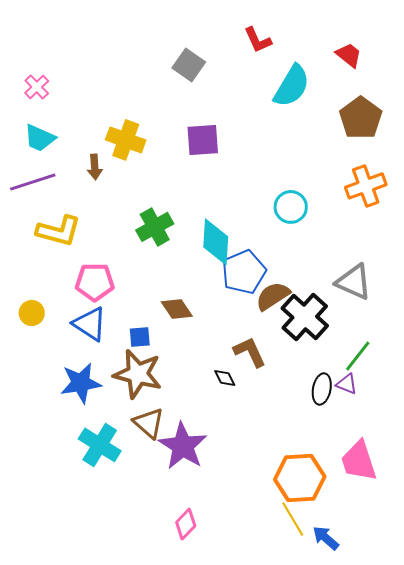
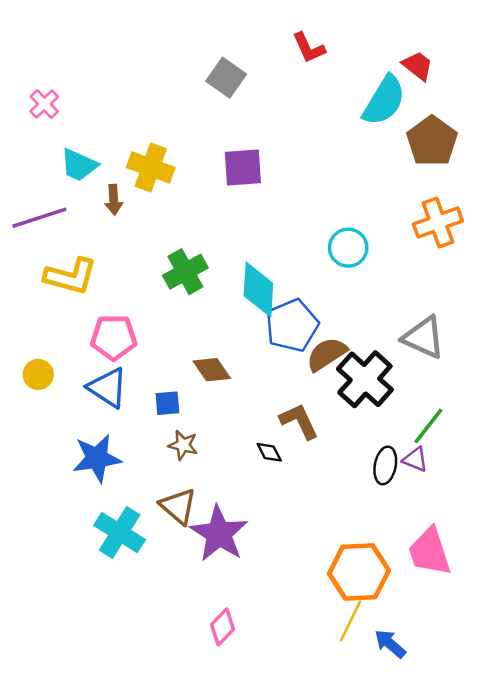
cyan semicircle: (292, 86) -> (384, 100), moved
cyan trapezoid: (40, 138) -> (79, 165), moved
brown star: (138, 374) -> (183, 445), moved, size x0.5
yellow line: (293, 519) -> (351, 621), turned 57

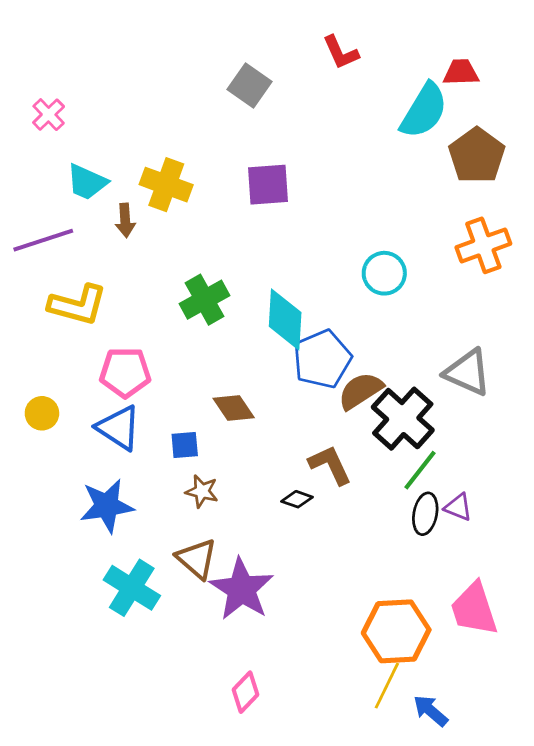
red trapezoid: (418, 66) -> (461, 72), turned -40
green line: (428, 426) -> (420, 470), moved
black diamond: (269, 452) -> (297, 499), turned -44

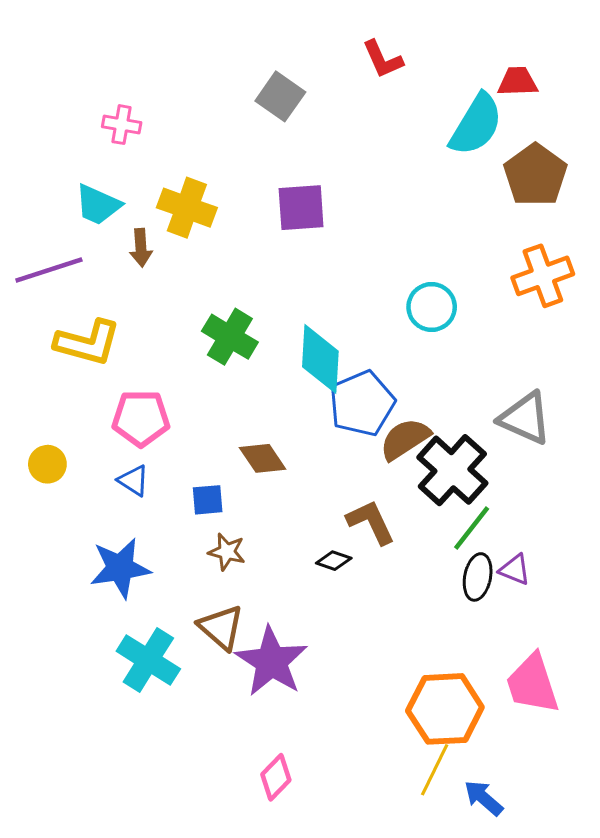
pink cross: (49, 115) -> (122, 125), moved, turned -36
green cross: (205, 300) -> (230, 337), turned -30
blue triangle: (119, 428) -> (133, 481), size x0.6

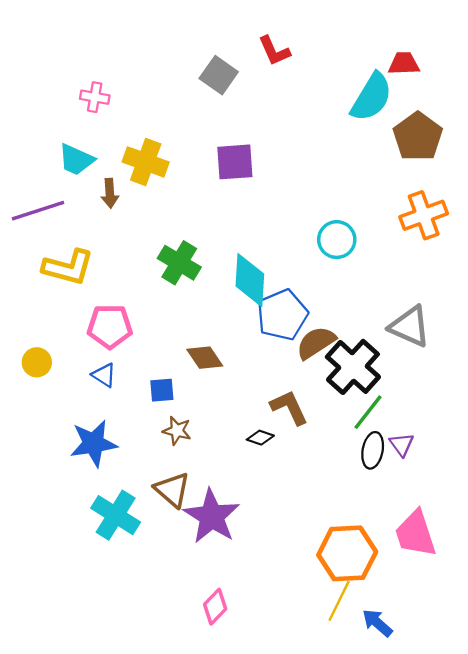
red L-shape: (383, 59) -> (274, 51), moved
purple triangle: (515, 570) -> (402, 445), turned 32

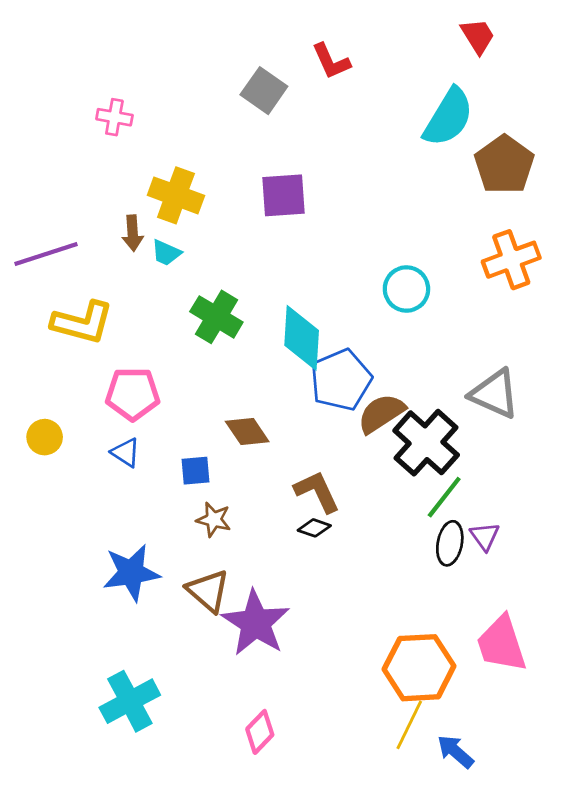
red trapezoid: (404, 64) -> (478, 36), moved, turned 60
cyan trapezoid: (76, 160) -> (166, 253), moved, size x0.7
brown L-shape: (289, 407) -> (317, 492), moved
blue star: (94, 443) -> (131, 573), moved
cyan cross: (116, 515) -> (130, 701), moved, turned 30

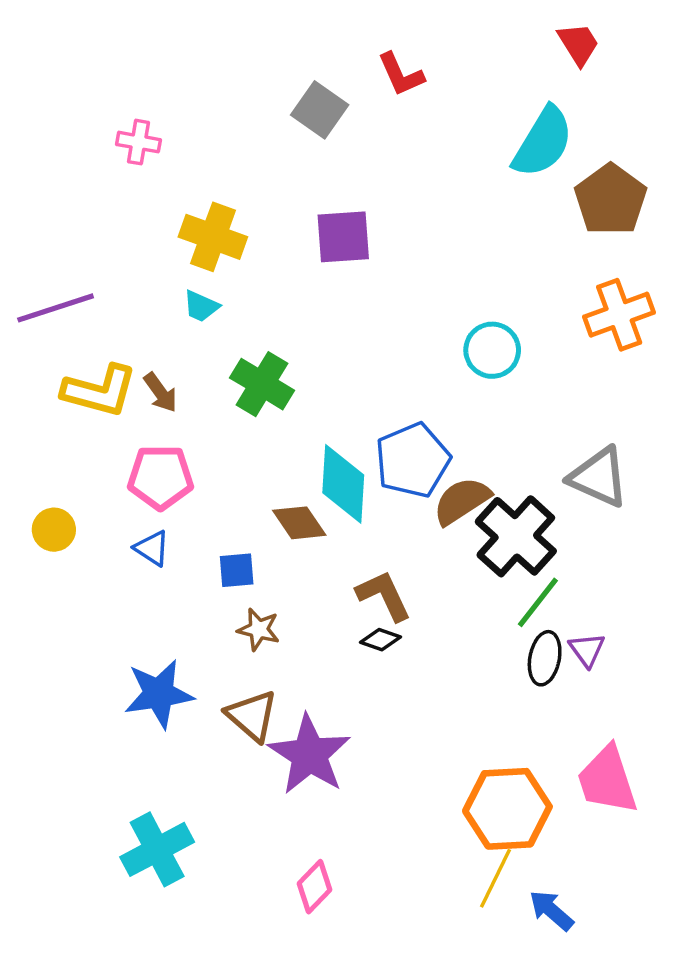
brown arrow: (133, 233) -> (160, 393), moved, turned -32
cyan diamond: (302, 338) -> (343, 484), moved

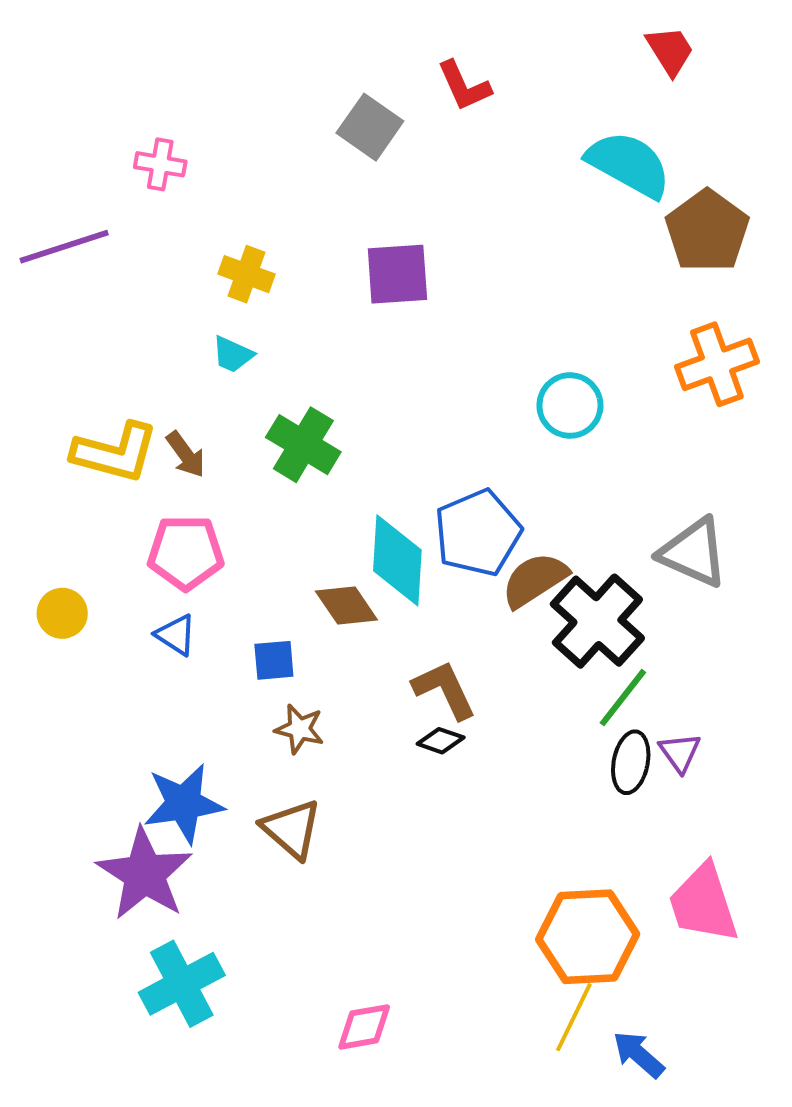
cyan semicircle: (543, 142) -> (629, 164), turned -92
yellow cross: (213, 237) -> (246, 274), size x0.7
purple line: (56, 308) -> (64, 247), moved
purple star: (309, 755) -> (145, 874), moved
pink diamond: (314, 887) -> (364, 1027), turned 36

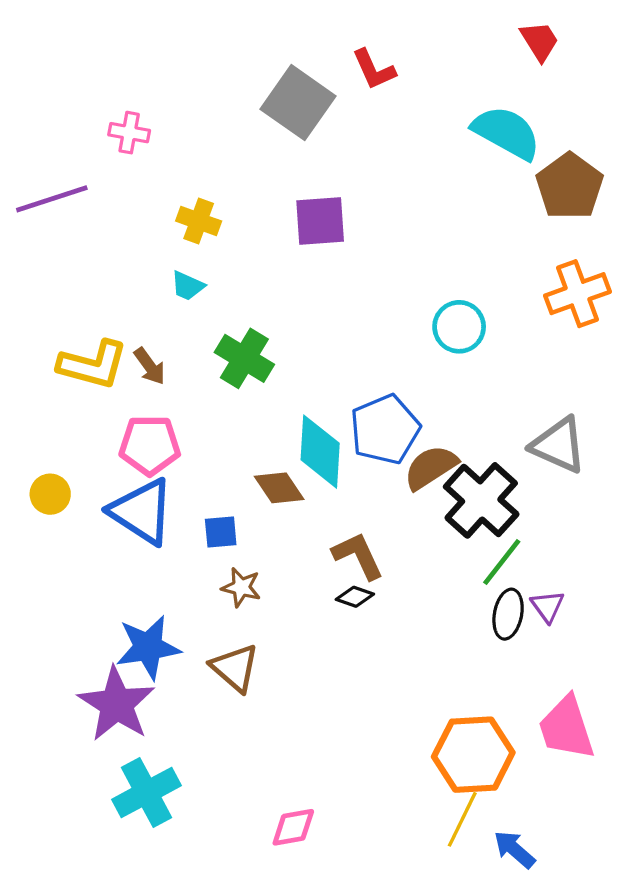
gray square: (370, 127) -> (298, 103), size x1.4
blue triangle: (176, 635) -> (142, 512), size x2.0

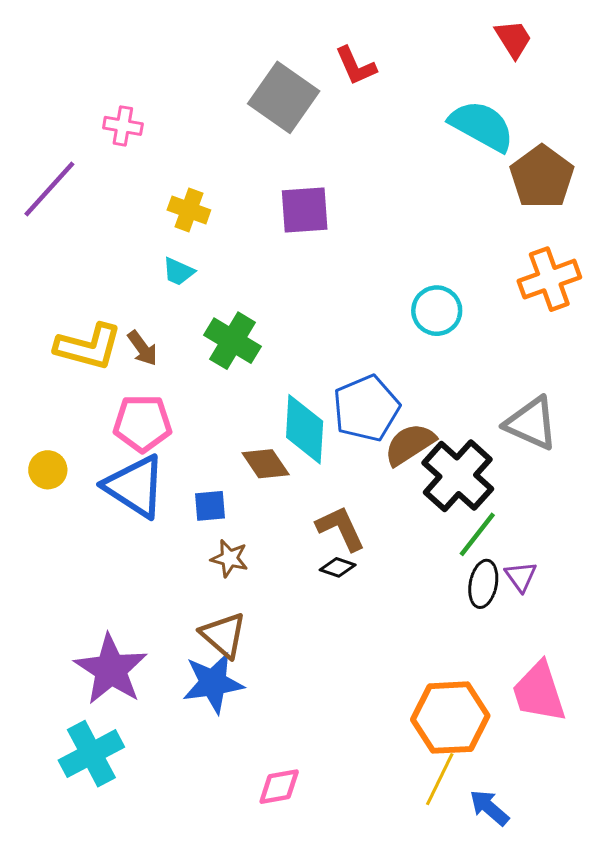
purple line: (52, 199) -> (49, 189), turned -30
blue star: (148, 647) -> (213, 683), moved
cyan cross: (146, 793) -> (91, 754), moved

